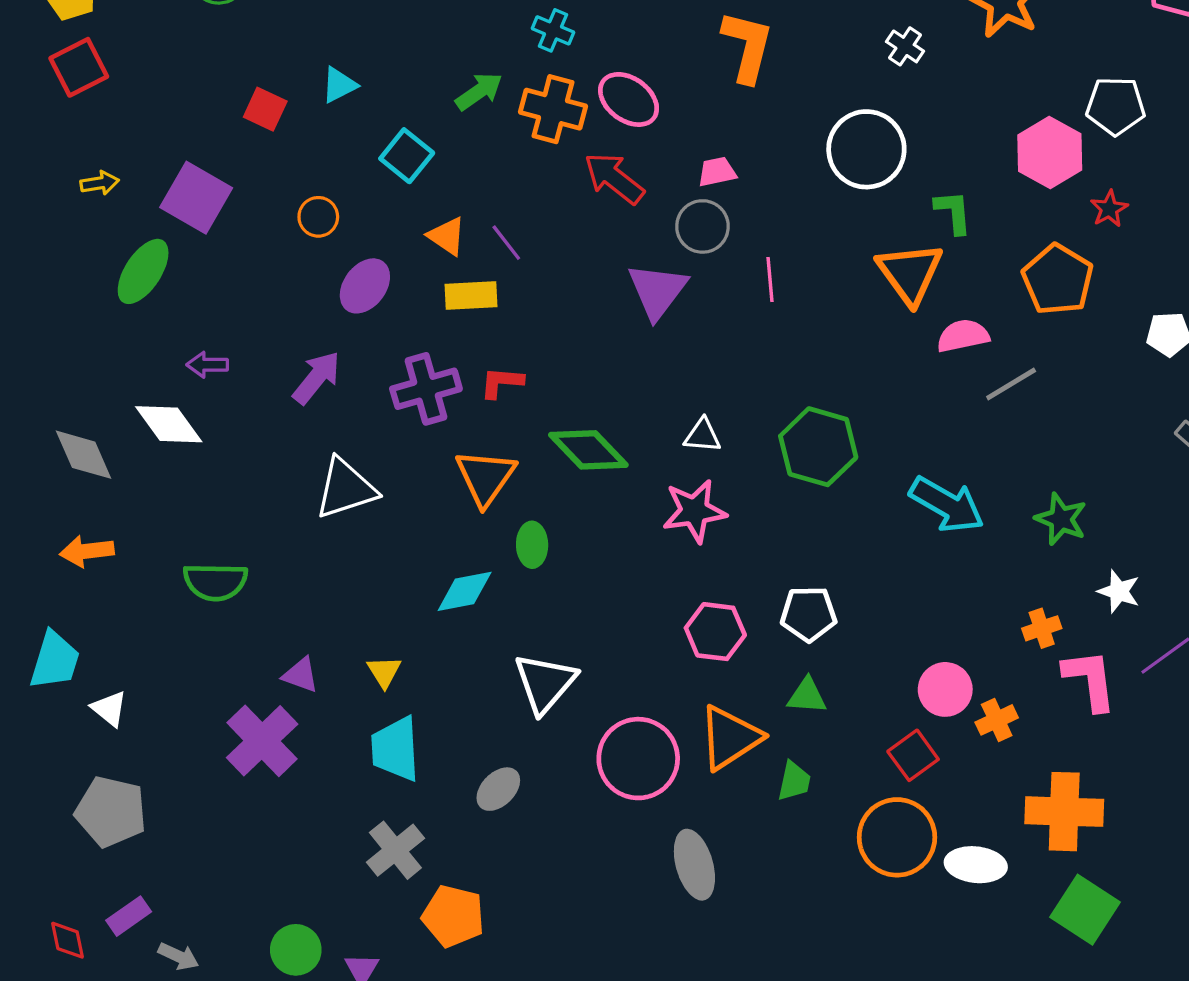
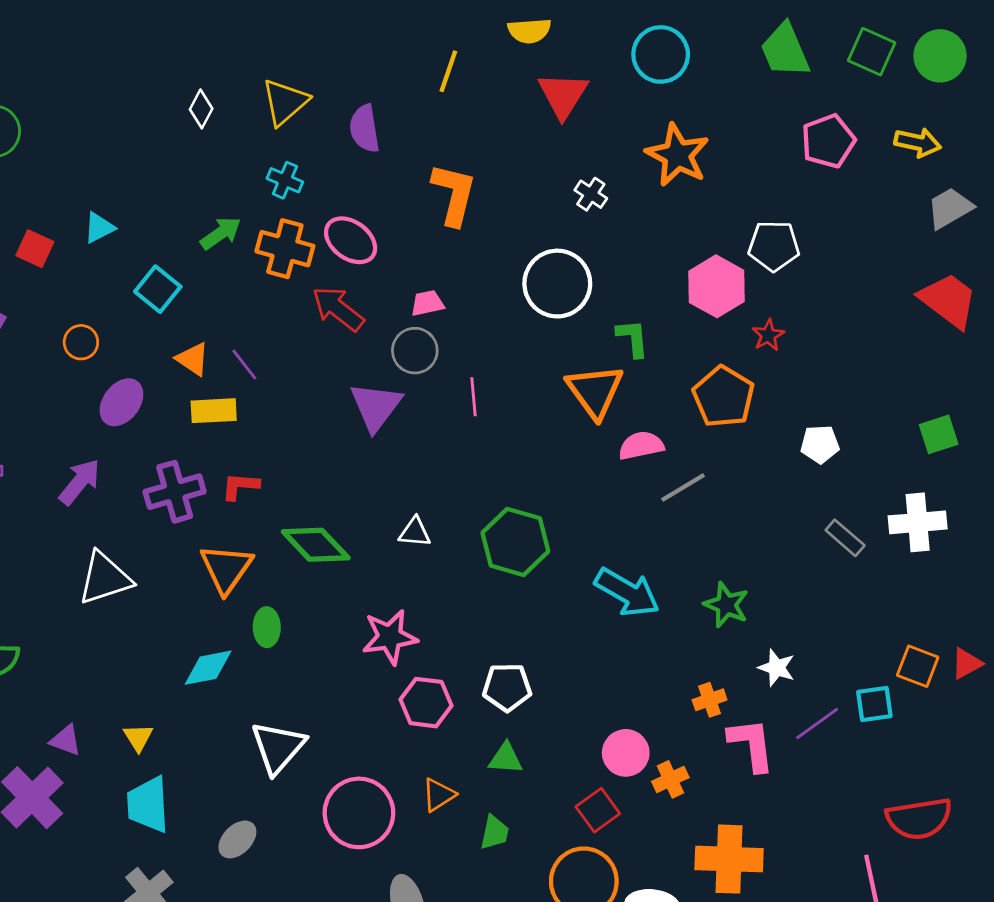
pink star: (694, 511) -> (390, 637), moved
orange triangle: (730, 738) -> (439, 795), size x0.6

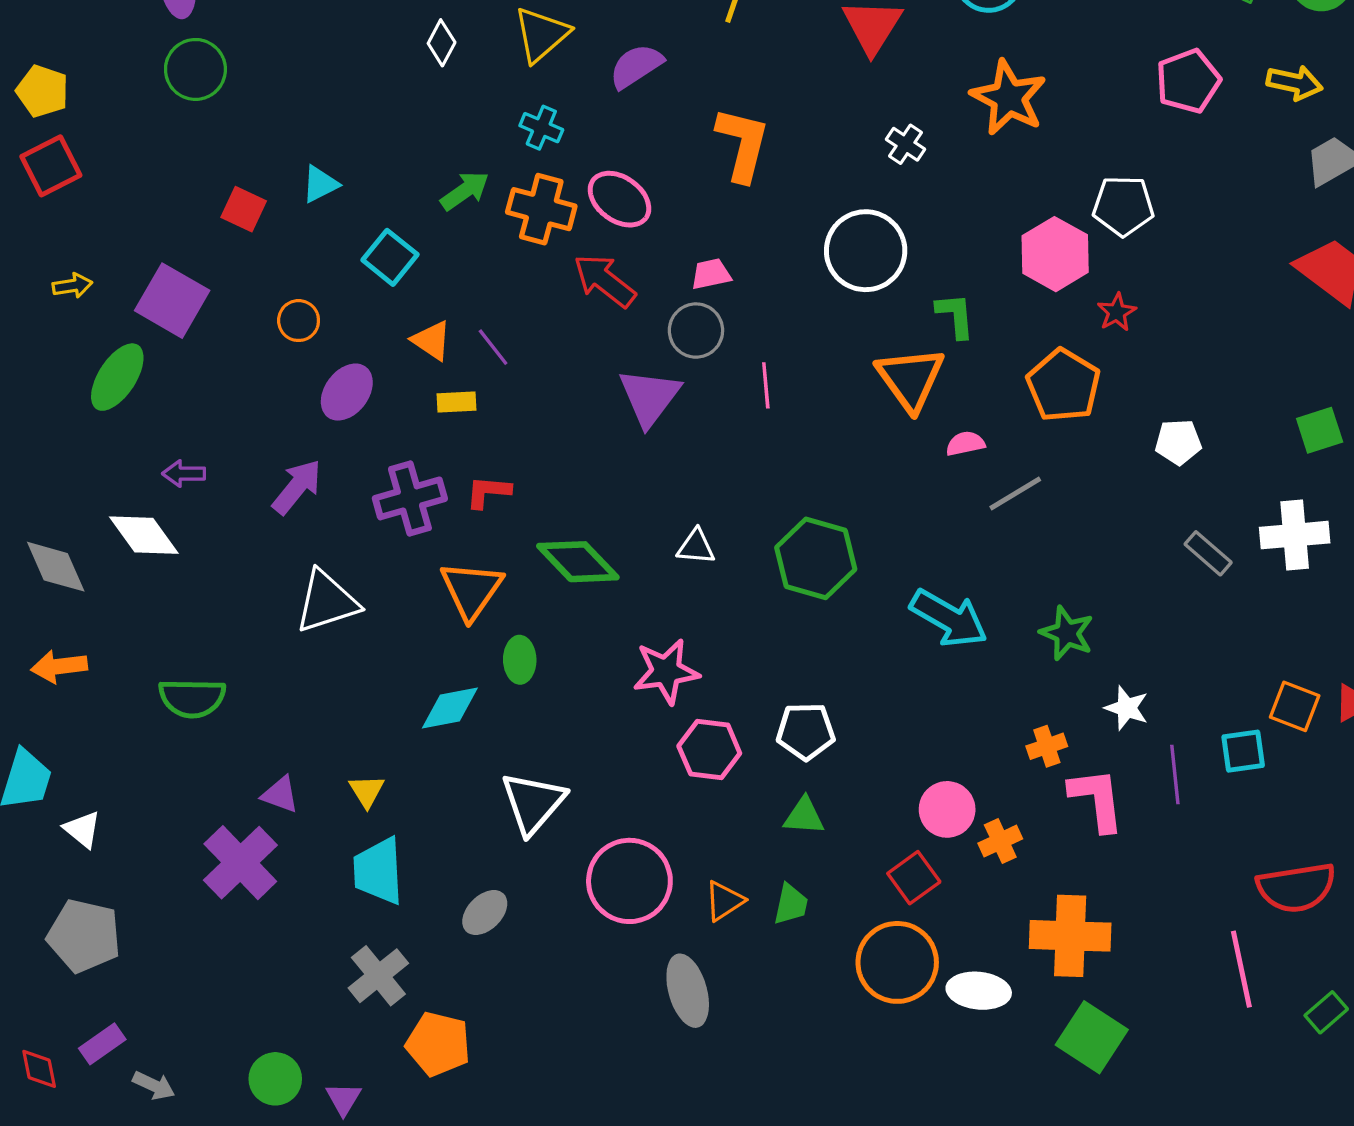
purple semicircle: (365, 129) -> (636, 66), turned 66
yellow rectangle: (214, 411) -> (457, 402), size x0.7
pink semicircle: (641, 446) -> (965, 444), size x0.7
purple line: (817, 724) -> (1175, 775), turned -60
orange triangle: (439, 795) -> (724, 901), moved

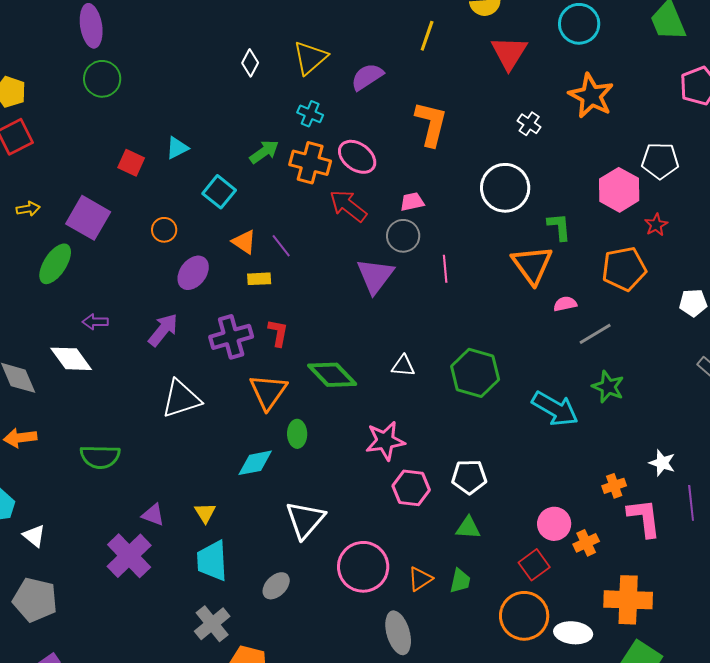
orange pentagon: (1063, 385) -> (624, 269), turned 30
red L-shape: (488, 492) -> (278, 333), turned 96
green star: (1067, 633) -> (608, 387), moved

